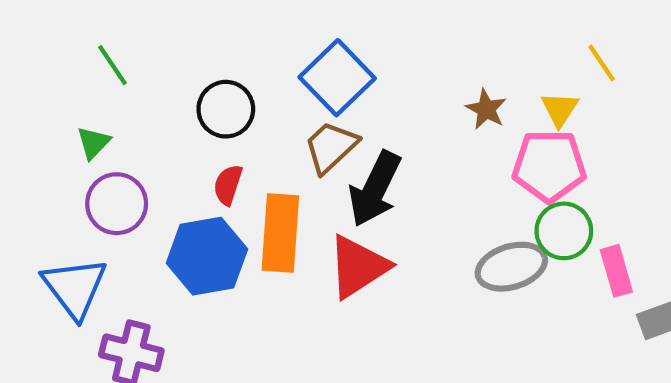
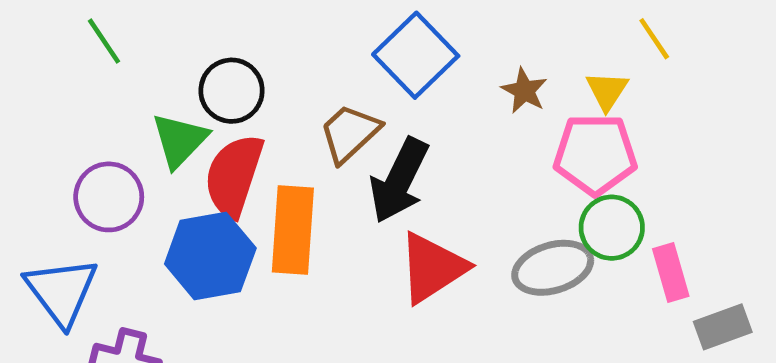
blue square: (337, 78) -> (416, 55), moved
green triangle: (94, 143) -> (180, 140), moved, size x1.5
red semicircle: (228, 185) -> (234, 176), size x1.8
red triangle: (358, 267) -> (432, 268), moved

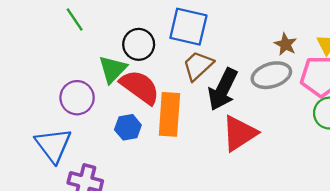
blue square: (416, 55) -> (188, 27), moved, turned -33
red semicircle: (234, 176) -> (140, 87), turned 108
blue hexagon: (210, 256) -> (128, 127), size x0.6
gray ellipse: (553, 268) -> (271, 75), moved

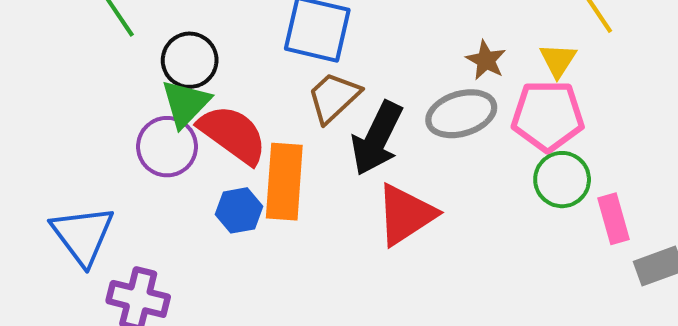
black circle: (139, 44) -> (190, 60), moved
purple circle: (77, 98) -> (167, 147), moved
blue hexagon: (128, 127) -> (239, 210), moved

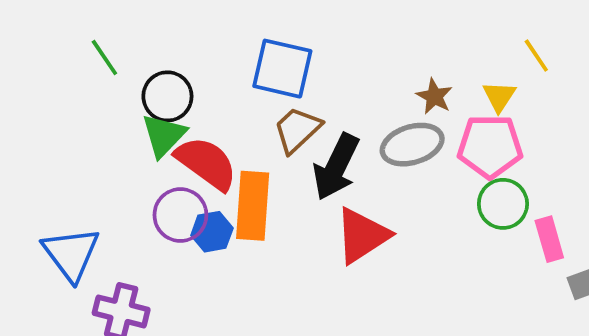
purple circle: (167, 147) -> (180, 215), moved

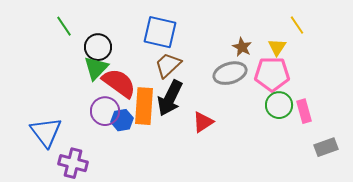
black arrow: (336, 167) -> (170, 98), moved
red triangle: (362, 235) -> (203, 122), size x0.7
pink rectangle: (549, 239) -> (304, 111), moved

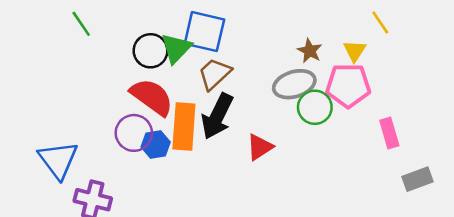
black circle: (98, 47) -> (151, 51), moved
green triangle: (96, 68) -> (176, 48), moved
green circle: (279, 105) -> (315, 107), moved

